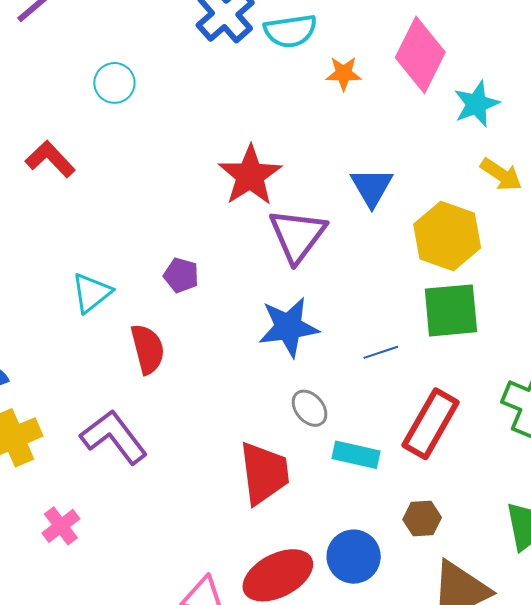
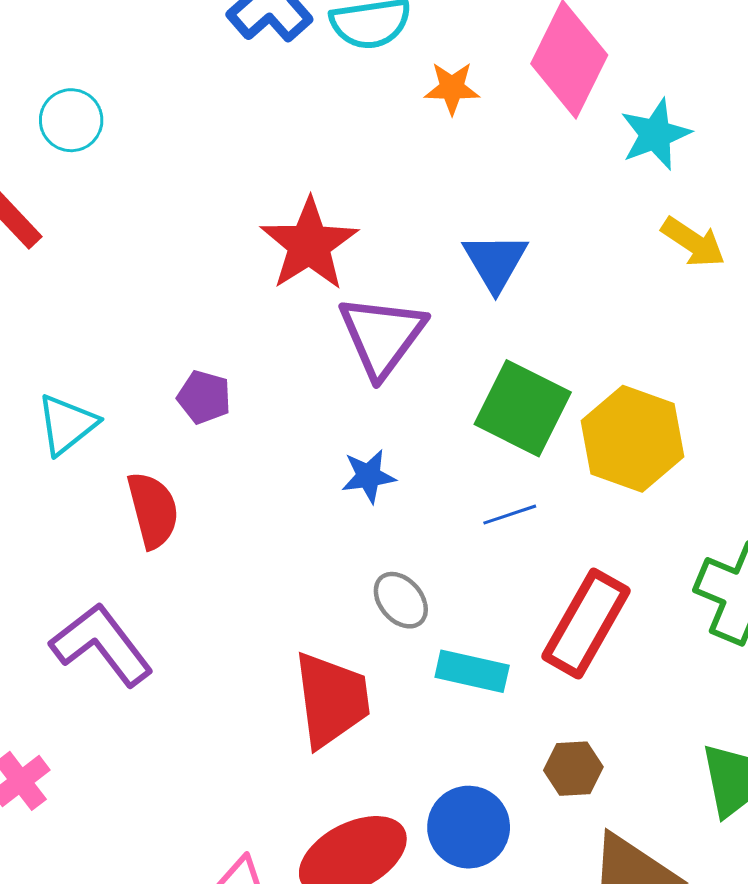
cyan circle: (114, 83) -> (71, 120), moved
yellow hexagon: (447, 236) -> (633, 439), moved
green square: (451, 310) -> (523, 408), moved, turned 32
blue star: (289, 327) -> (368, 476), size x0.6

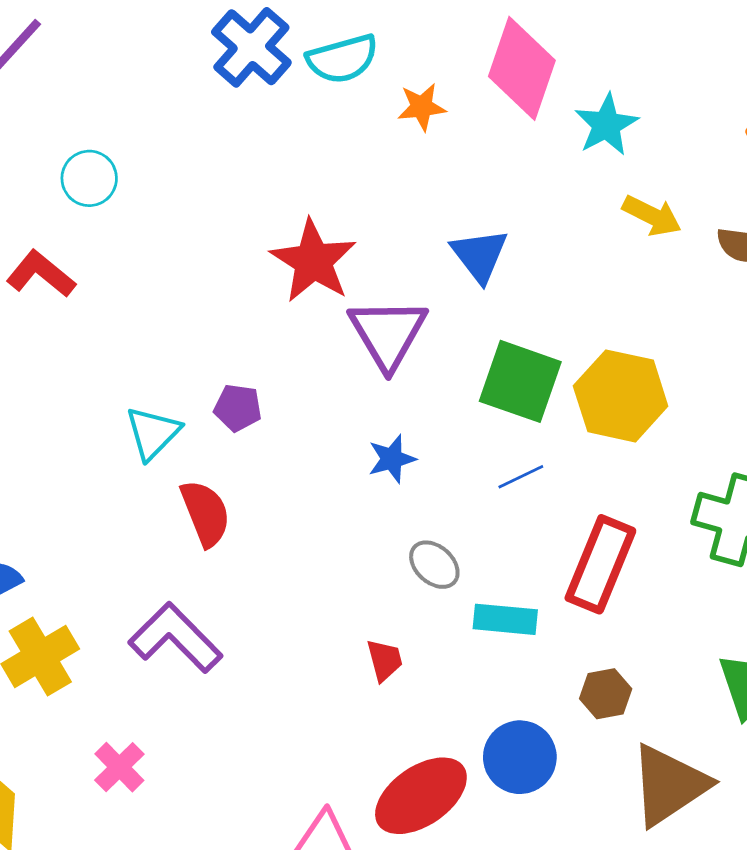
cyan triangle: (67, 424) -> (153, 433), moved
red trapezoid: (332, 700) -> (385, 660), size x0.5

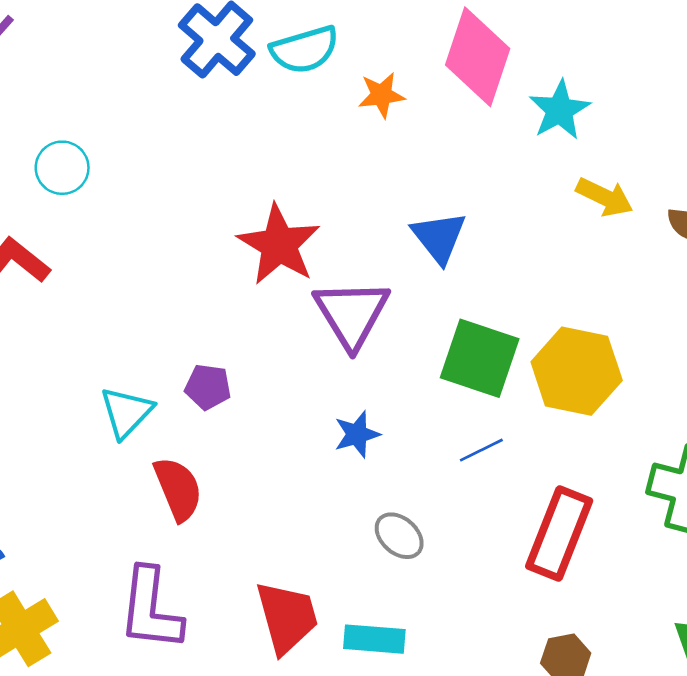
cyan rectangle: (505, 619) -> (374, 639), moved
purple L-shape: (175, 638) -> (151, 609), turned -128
red trapezoid: (385, 660) -> (287, 617), moved, size x1.8

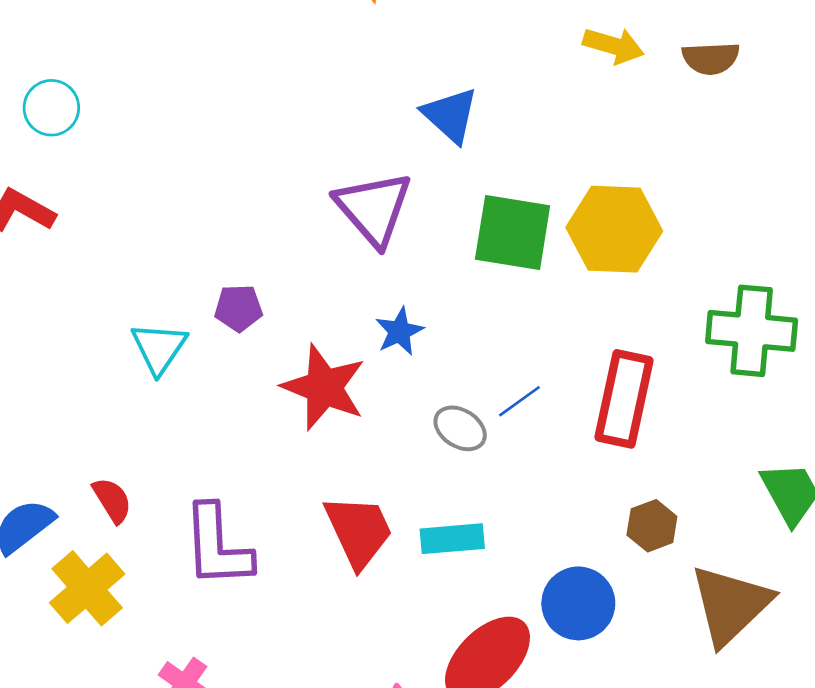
red star: (279, 245) -> (324, 387), moved
blue line: (481, 450) -> (519, 401), moved
red semicircle: (178, 489) -> (112, 500), moved, size x0.7

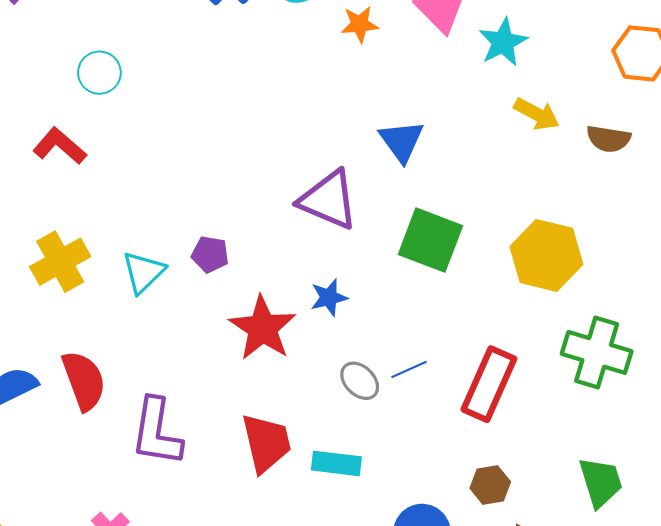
purple triangle: (374, 208) -> (329, 200), turned -38
yellow hexagon: (614, 229) -> (546, 255), moved
red semicircle: (112, 500) -> (84, 381), size x1.6
yellow cross: (87, 588) -> (60, 262), moved

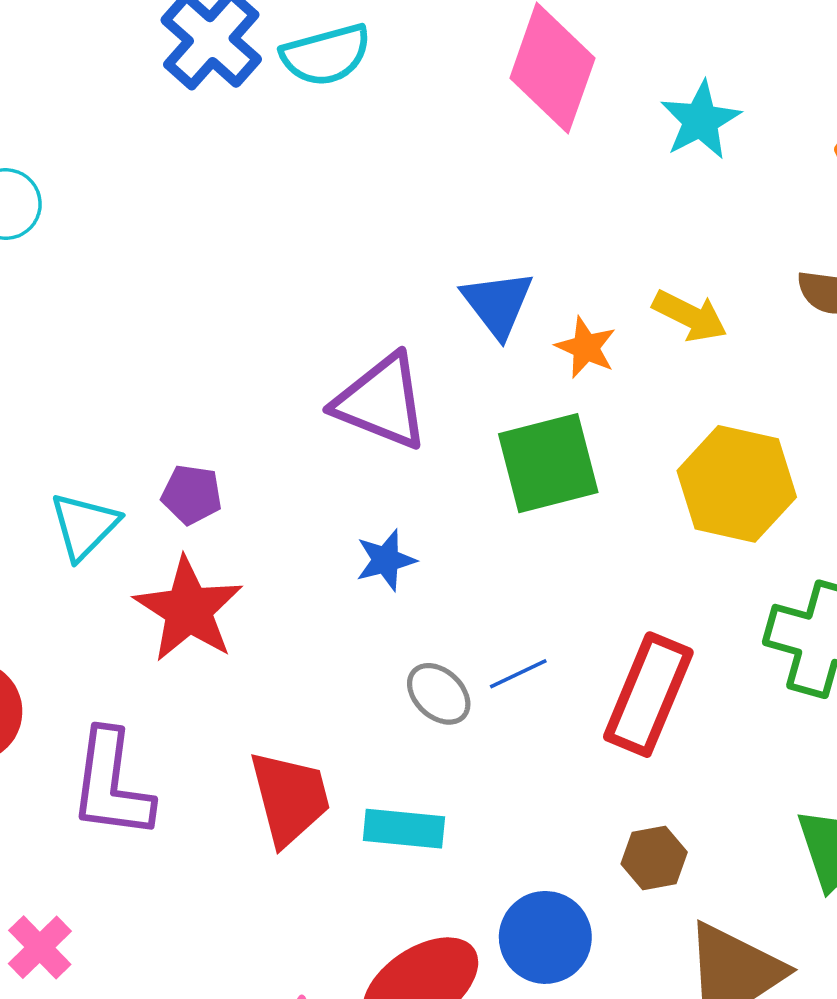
orange star: (360, 24) -> (586, 347), moved, turned 30
cyan star: (503, 42) -> (700, 120), moved
yellow arrow: (537, 114) -> (690, 316), moved
green square: (430, 240) -> (548, 463), turned -34
red star: (263, 328) -> (188, 610), moved

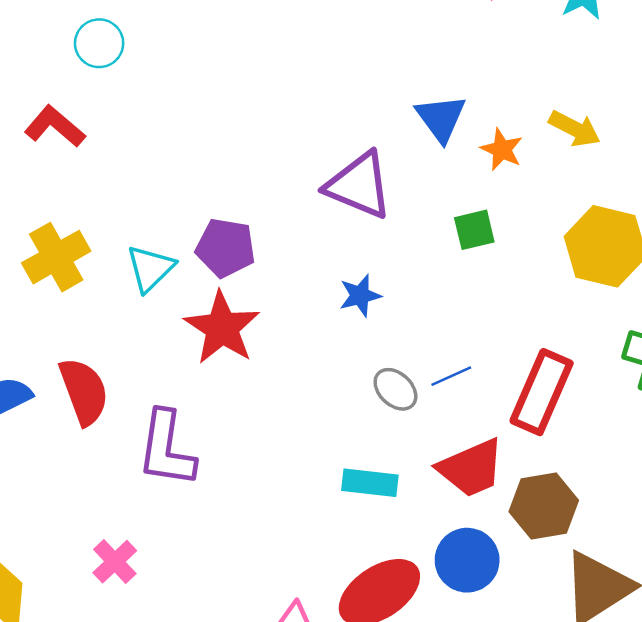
green square: (548, 463) -> (474, 230), size x0.6
purple pentagon: (192, 494) -> (226, 248), size x1.4
red trapezoid: (290, 798) -> (471, 468), moved, turned 80
brown hexagon: (654, 858) -> (544, 506), size x1.5

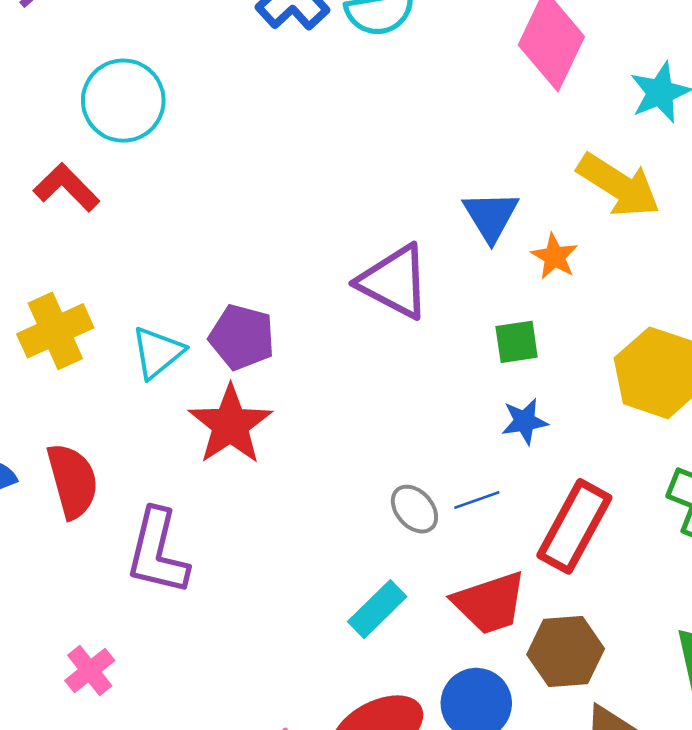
cyan circle: (99, 43) -> (123, 101), size x1.5
yellow arrow: (575, 129) -> (619, 185), moved, size x1.5
blue star: (360, 295) -> (525, 421), moved
cyan rectangle: (370, 483) -> (377, 609), turned -56

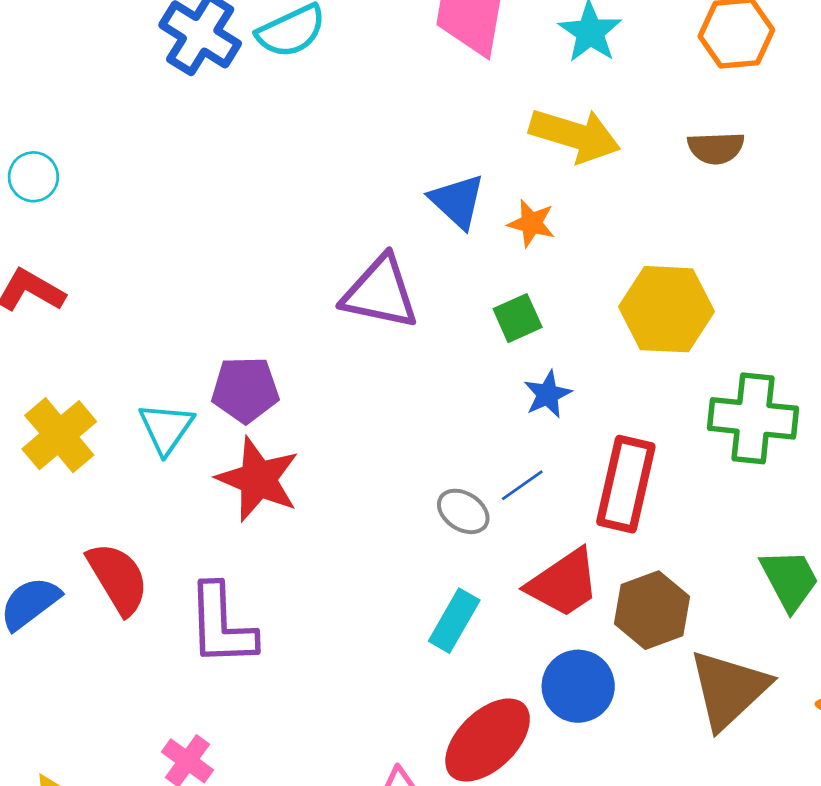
cyan circle: (123, 101) -> (33, 177), moved, size x0.6

